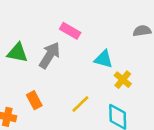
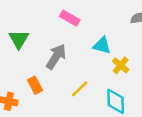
green triangle: (17, 53) -> (19, 39), turned 50
gray arrow: (50, 55) -> (56, 57), moved

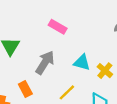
cyan triangle: (102, 45) -> (82, 62), moved

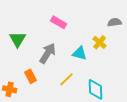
yellow cross: (105, 71) -> (100, 42), moved

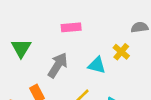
pink rectangle: (59, 22) -> (71, 27), turned -35

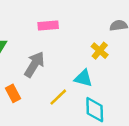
cyan triangle: (97, 65) -> (83, 78), moved

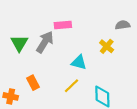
gray arrow: (34, 64) -> (45, 42), moved
cyan triangle: (83, 78) -> (79, 62), moved

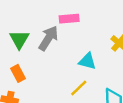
orange rectangle: (33, 83) -> (18, 73), moved

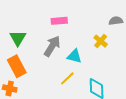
gray arrow: (48, 38) -> (52, 46), moved
orange rectangle: (18, 73) -> (17, 66), size x1.5

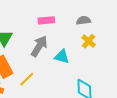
gray semicircle: (116, 21) -> (83, 20), moved
yellow line: (67, 78) -> (27, 79), moved

